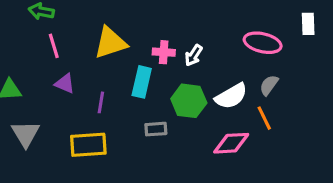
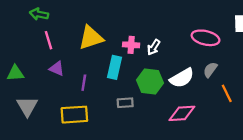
orange line: (264, 118) -> (227, 93), moved

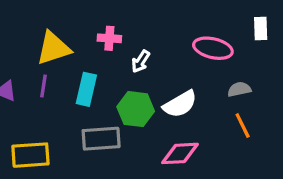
pink cross: (131, 45) -> (109, 38), moved
gray semicircle: (210, 70) -> (239, 89), moved, turned 42
purple line: (84, 83) -> (44, 86), moved
gray rectangle: (125, 103) -> (101, 139), size x1.6

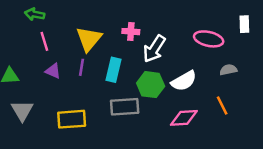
yellow triangle: (53, 48) -> (89, 39), turned -32
white arrow: (141, 61) -> (154, 49), size x1.6
orange line: (243, 125) -> (222, 106), moved

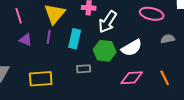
orange line: (222, 106) -> (165, 78), moved
gray rectangle: (125, 107) -> (84, 69), size x0.6

